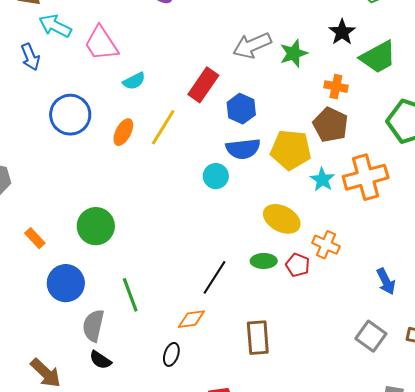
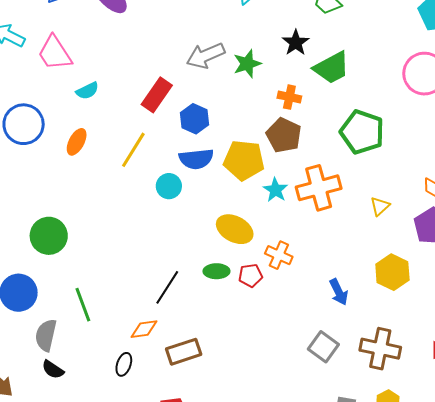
yellow line: (163, 127) -> (133, 150), moved
red pentagon: (298, 265) -> (250, 275), turned -30
brown rectangle: (258, 338) -> (184, 352), moved, turned 76

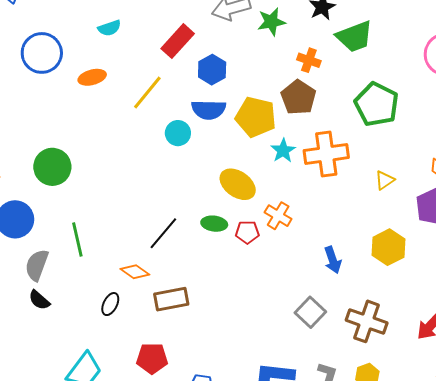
orange ellipse: (77, 142) -> (92, 77), turned 40
orange diamond: (144, 329) -> (135, 272), turned 36

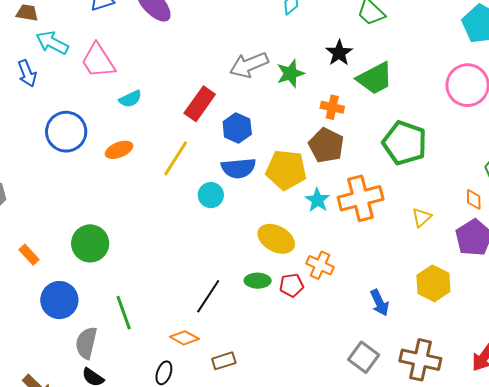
brown rectangle: (171, 299) -> (224, 361), size x0.7

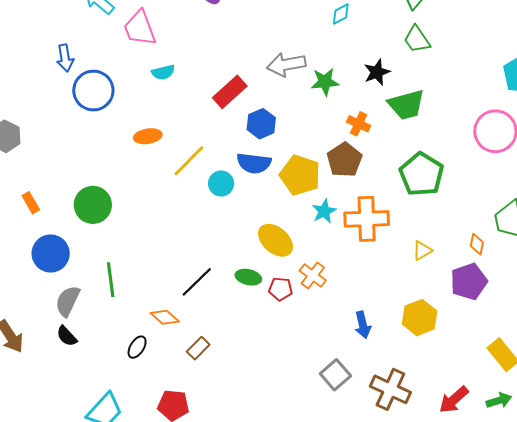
blue arrow: (27, 73) -> (65, 58), moved
orange ellipse: (119, 150) -> (148, 136), moved
yellow line: (176, 158) -> (189, 161), moved
brown rectangle: (224, 361) -> (198, 348), turned -40

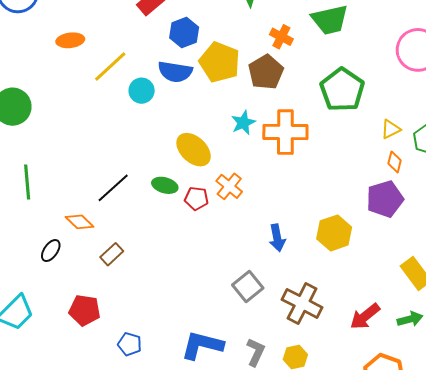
yellow pentagon: (300, 175) -> (220, 62), moved
yellow triangle: (422, 251) -> (391, 129), moved

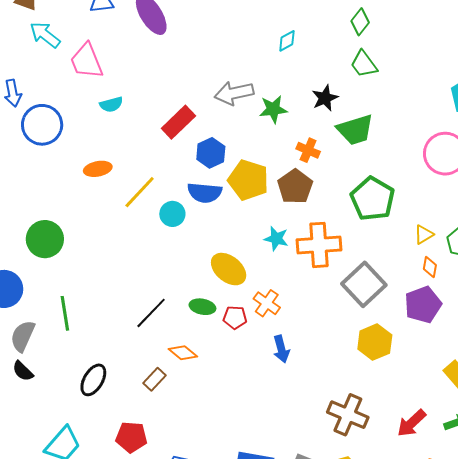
cyan star: (243, 123) -> (276, 239), turned -30
orange diamond: (80, 222) -> (183, 353), moved
blue arrow: (277, 238) -> (281, 349), moved
black ellipse: (51, 251) -> (93, 380), size x1.4
gray square: (248, 287) -> (364, 284), moved, size x1.4

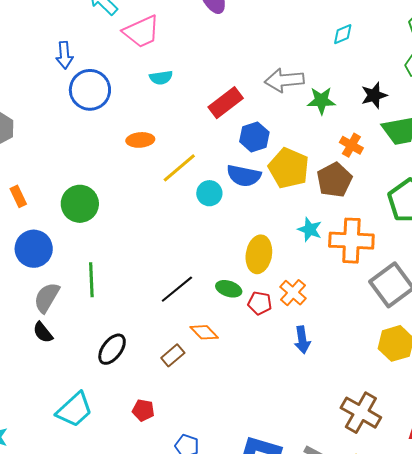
pink trapezoid: (87, 61) -> (141, 32), turned -99
yellow ellipse: (229, 269) -> (259, 254), turned 54
red pentagon: (131, 437) -> (143, 410), size x0.7

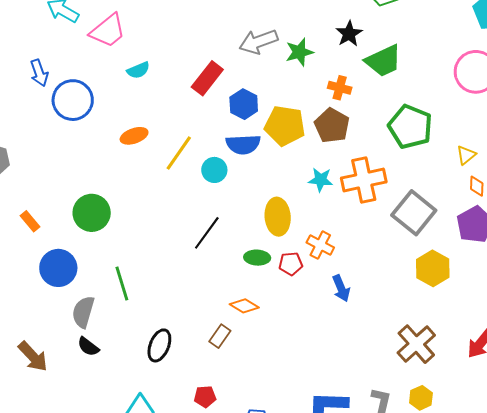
black line: (177, 289) -> (207, 233), moved
brown cross: (361, 413) -> (416, 344), turned 33

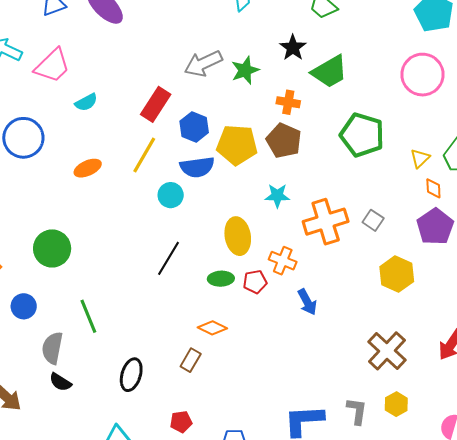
yellow line: (179, 153) -> (144, 155), moved
orange cross: (364, 180) -> (326, 222), moved
gray square: (414, 213) -> (373, 220), size x0.5
blue circle: (58, 268) -> (24, 306), size x0.7

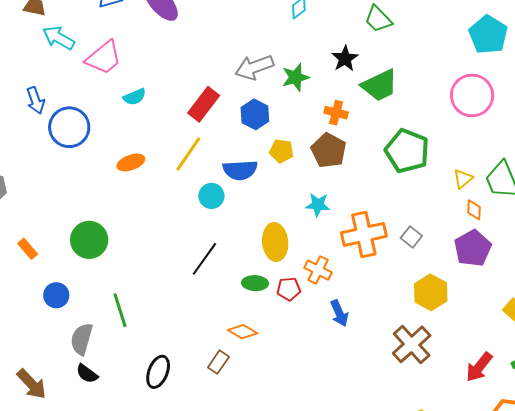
blue hexagon: (194, 127) -> (255, 114), moved
yellow pentagon: (237, 145) -> (281, 151), size x0.6
brown cross: (387, 351) -> (412, 344), moved

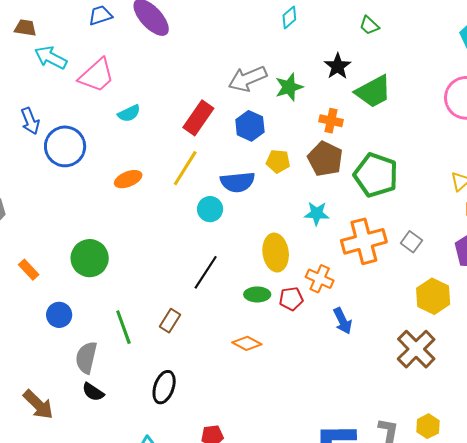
green trapezoid: (378, 19) -> (369, 25), size x0.7
green pentagon: (407, 151) -> (376, 175), moved
brown rectangle: (218, 362) -> (170, 321), moved

